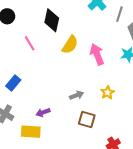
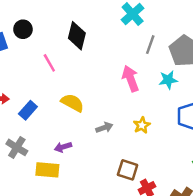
gray line: (119, 14) -> (150, 45), moved
yellow semicircle: (70, 45) -> (72, 103), moved, turned -96
brown square: (87, 119) -> (128, 170), moved

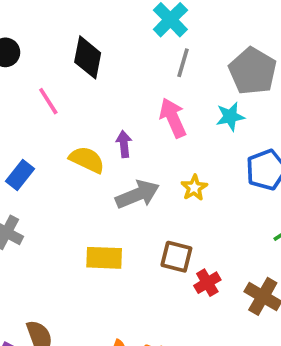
gray line: (150, 45) -> (183, 63), moved
gray arrow: (104, 128) -> (137, 194), size x1.6
purple arrow: (63, 147) -> (124, 144), moved, turned 105
yellow rectangle: (47, 170) -> (104, 258), moved

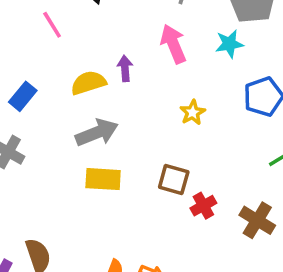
yellow semicircle: (87, 160) -> (88, 83), turned -44
gray arrow: (137, 194) -> (97, 133), moved

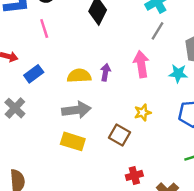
pink line: (52, 25) -> (44, 29), moved
brown square: (174, 179) -> (119, 135), moved

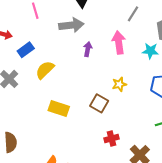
yellow semicircle: (79, 76) -> (45, 70), moved, turned -42
gray arrow: (76, 110) -> (71, 25), moved

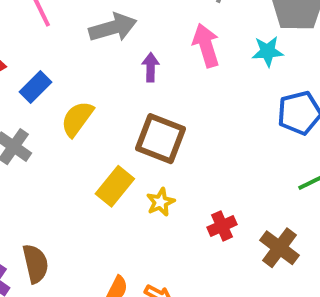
yellow star: (119, 84) -> (160, 202), moved
brown square: (99, 103) -> (160, 139), moved, size x1.4
yellow rectangle: (59, 109) -> (115, 186), turned -60

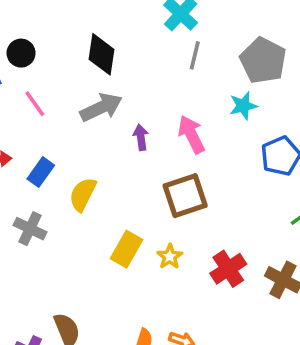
pink arrow: (206, 45) -> (191, 134), moved
brown square: (160, 139) -> (185, 196), moved, turned -30
red cross: (222, 226) -> (228, 269), size x1.4

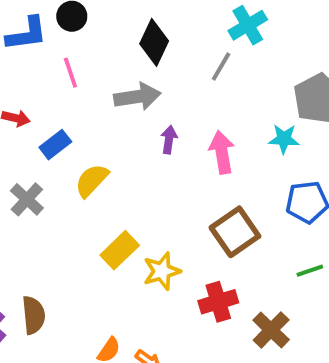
gray line: (195, 55) -> (221, 67), moved
brown square: (185, 196) -> (235, 232), moved, turned -33
yellow star: (170, 257) -> (162, 271), size x1.4

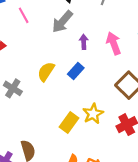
gray arrow: (137, 97) -> (62, 22), turned 150
blue rectangle: (55, 145) -> (76, 71), moved
yellow rectangle: (120, 250) -> (69, 123), moved

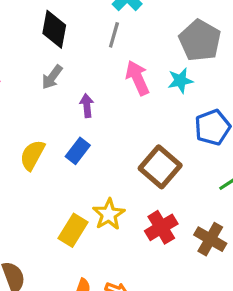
gray arrow: (62, 22) -> (52, 77), size x0.7
pink arrow: (114, 43) -> (137, 78), moved

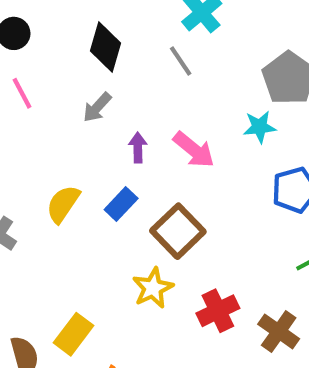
gray line: (114, 35) -> (181, 61), turned -55
pink arrow: (137, 78) -> (194, 150), moved, turned 148
brown square: (160, 167) -> (178, 231), moved
yellow rectangle: (73, 230) -> (73, 334), moved

